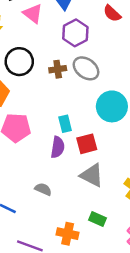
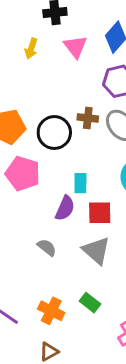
black circle: (19, 62) -> (54, 133), moved
gray semicircle: (43, 189) -> (47, 247), moved

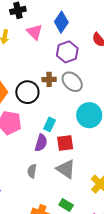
cyan rectangle: (80, 183) -> (49, 124), turned 32
gray semicircle: (47, 247) -> (32, 171), turned -112

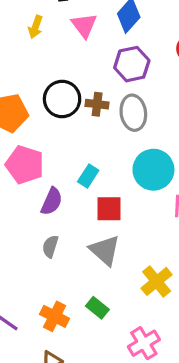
gray ellipse: (72, 82) -> (133, 113), turned 30
black circle: (27, 92) -> (62, 99), moved
purple semicircle: (41, 143) -> (52, 201), moved

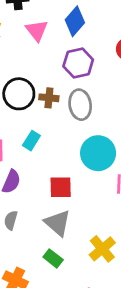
cyan rectangle: (88, 176) -> (31, 141), moved
green rectangle: (97, 308) -> (53, 258), moved

